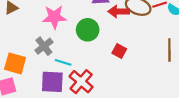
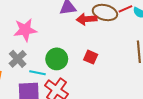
green circle: (88, 30) -> (57, 59), moved

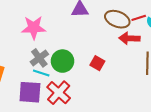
red arrow: (87, 19) -> (129, 38), moved
gray cross: (18, 59) -> (39, 58), moved

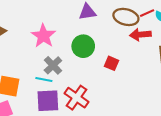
pink star: (34, 28) -> (43, 36), turned -30
green circle: (62, 61) -> (83, 46), moved
cyan line: (41, 73) -> (44, 80), moved

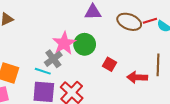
red arrow: (140, 35) -> (137, 77), moved
pink star: (43, 36) -> (64, 43), moved

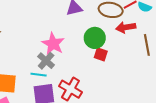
green circle: (85, 44) -> (95, 38), moved
red arrow: (137, 77) -> (126, 27), moved

